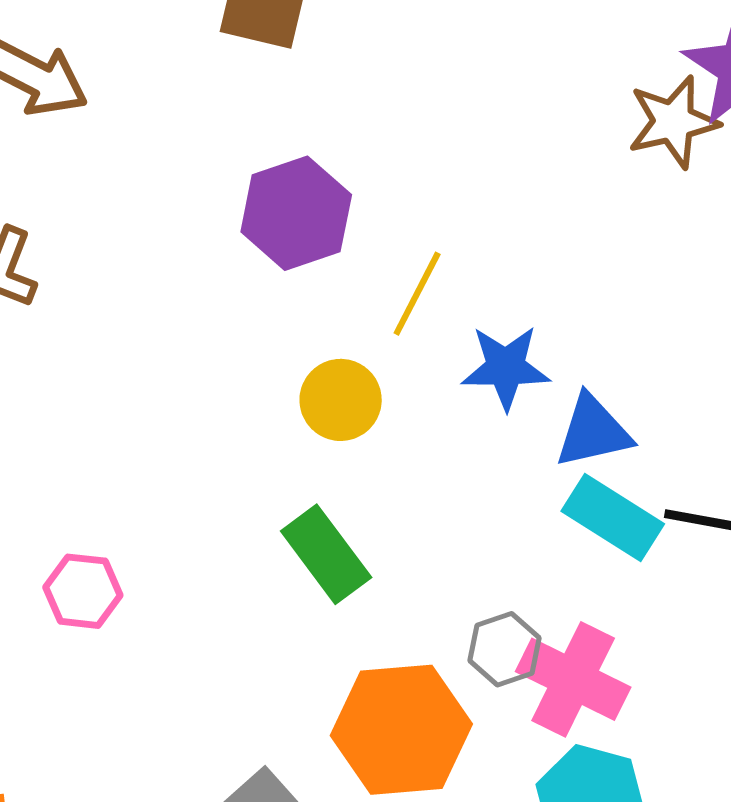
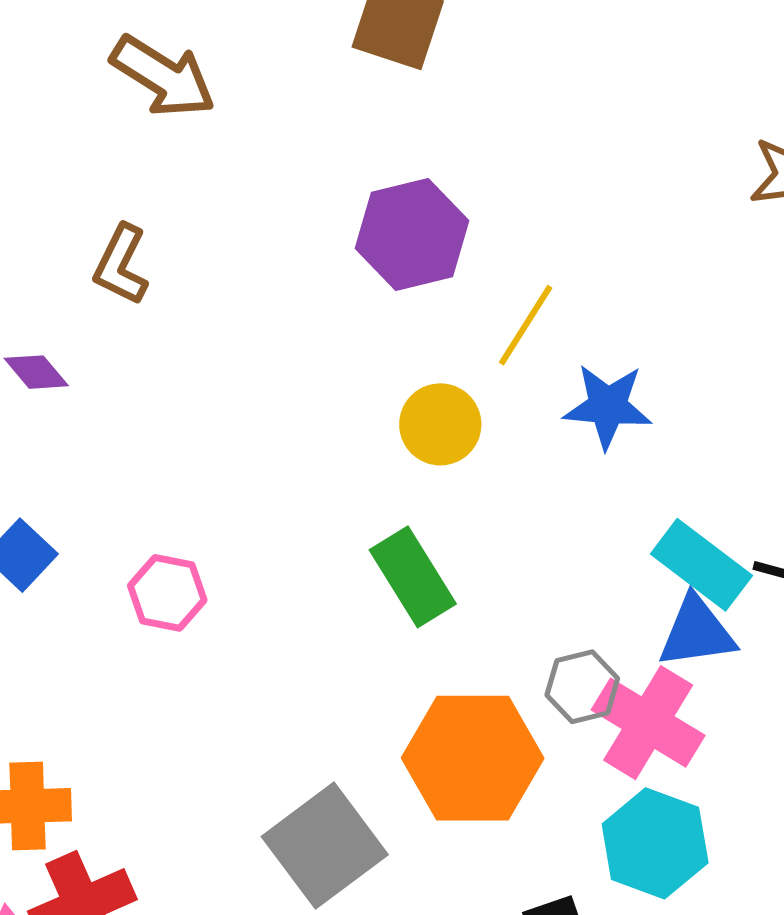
blue triangle: (593, 431) -> (697, 632), moved

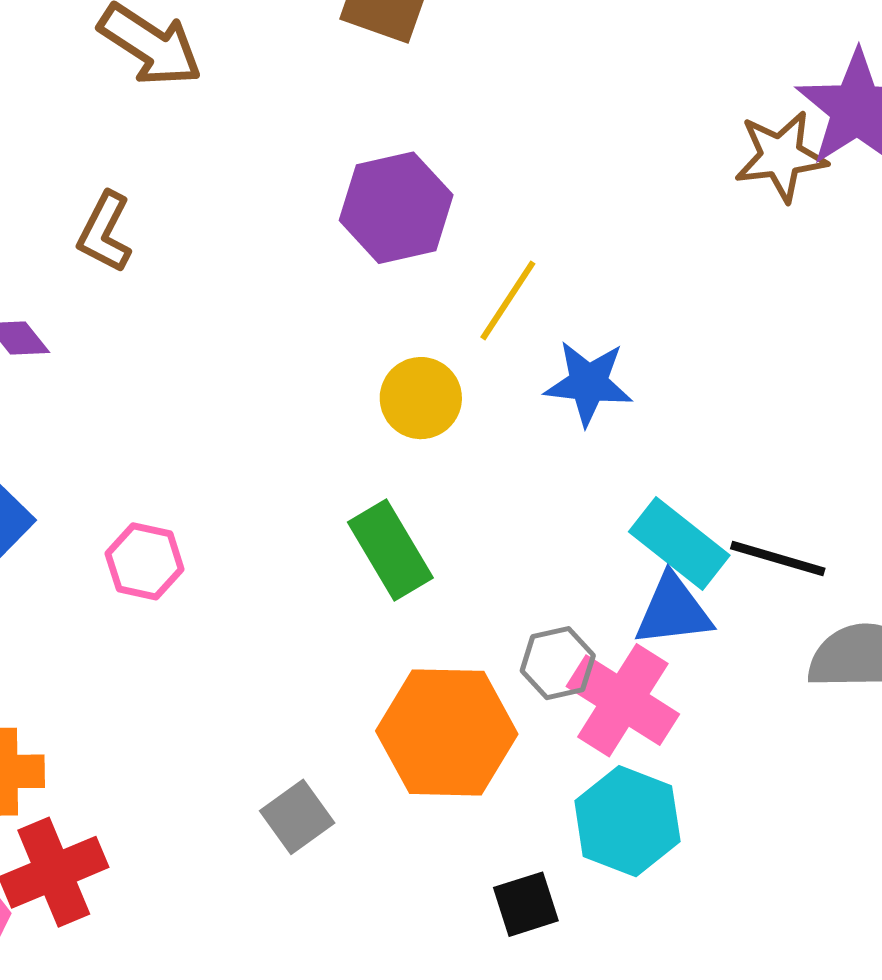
gray square: (325, 846) -> (297, 817), size x0.6

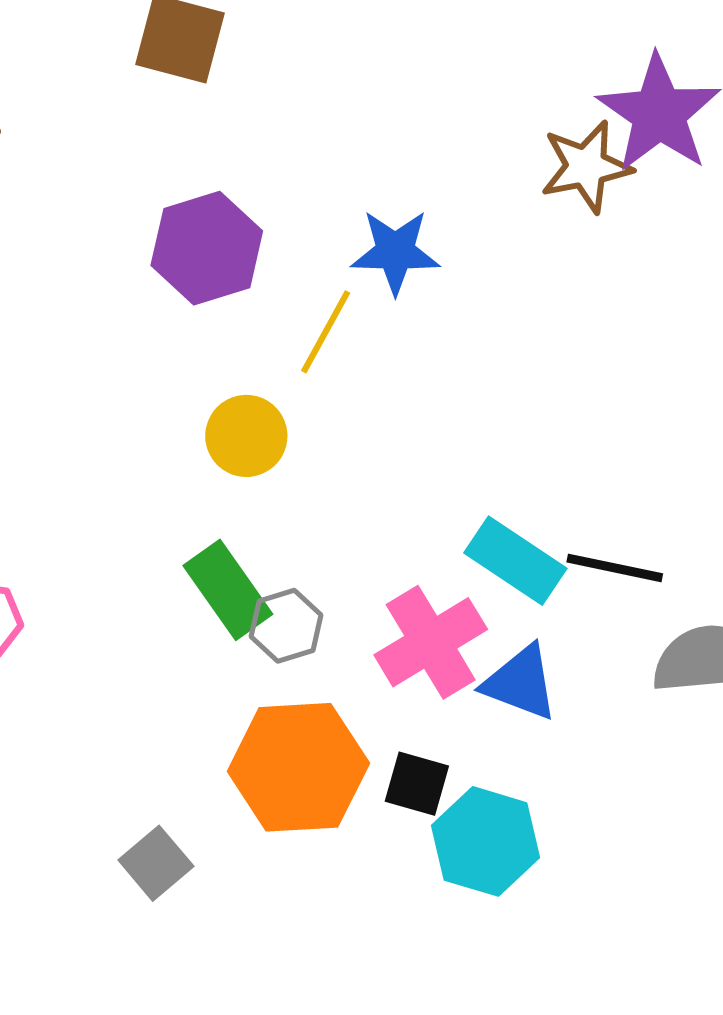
blue star: (588, 383) -> (395, 252), moved
blue triangle: (673, 611) -> (521, 683), moved, turned 32
gray hexagon: (558, 663) -> (286, 626), moved
pink cross: (623, 700) -> (431, 642), moved, turned 31
black square: (526, 904) -> (417, 784), moved, turned 38

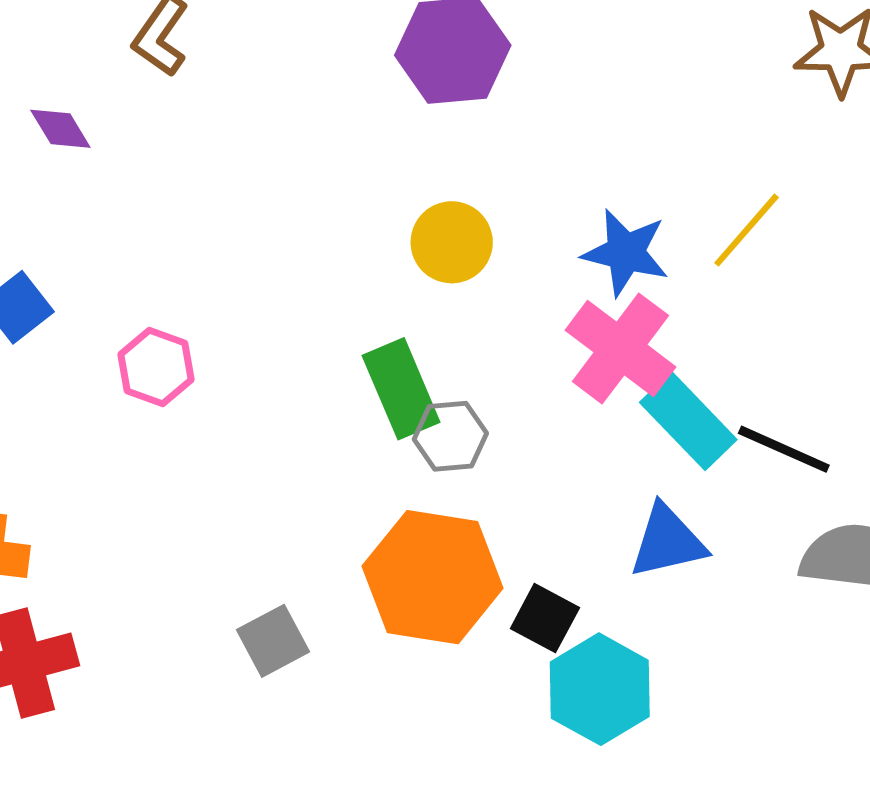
blue star: (395, 252) -> (626, 253), moved
yellow line: (326, 332) -> (747, 230), moved
pink cross: (431, 642) -> (620, 349), moved, turned -34
blue triangle: (521, 683) -> (668, 541), turned -46

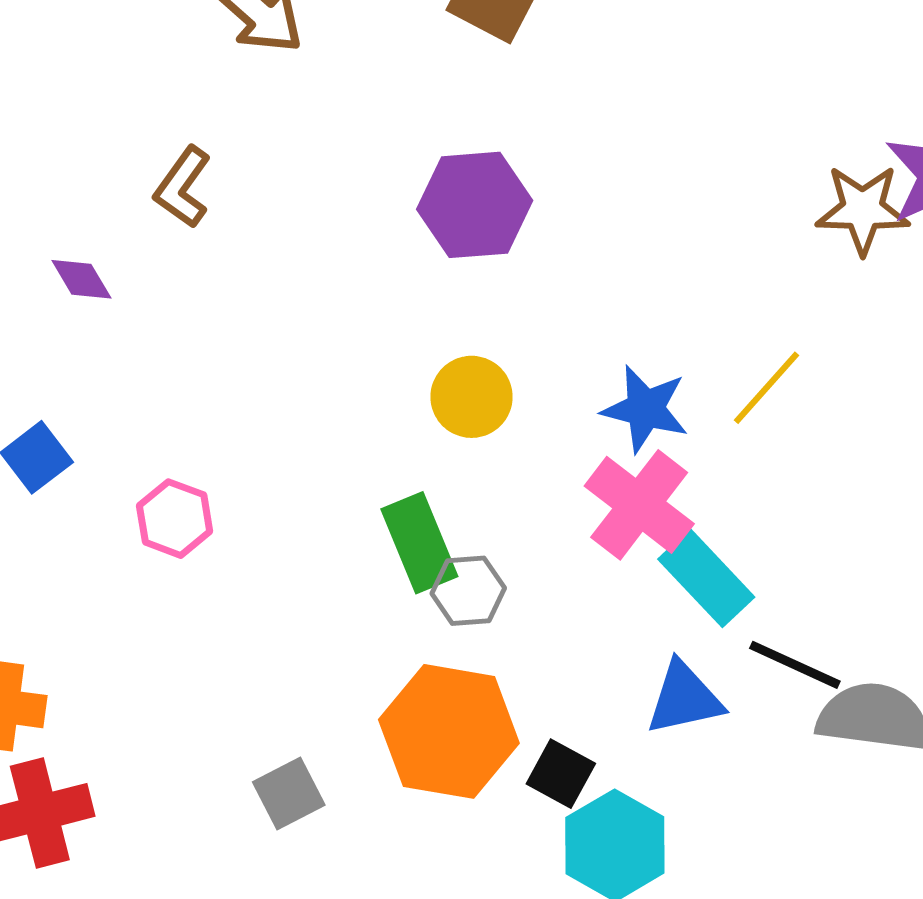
black line: (784, 449) -> (795, 665), moved

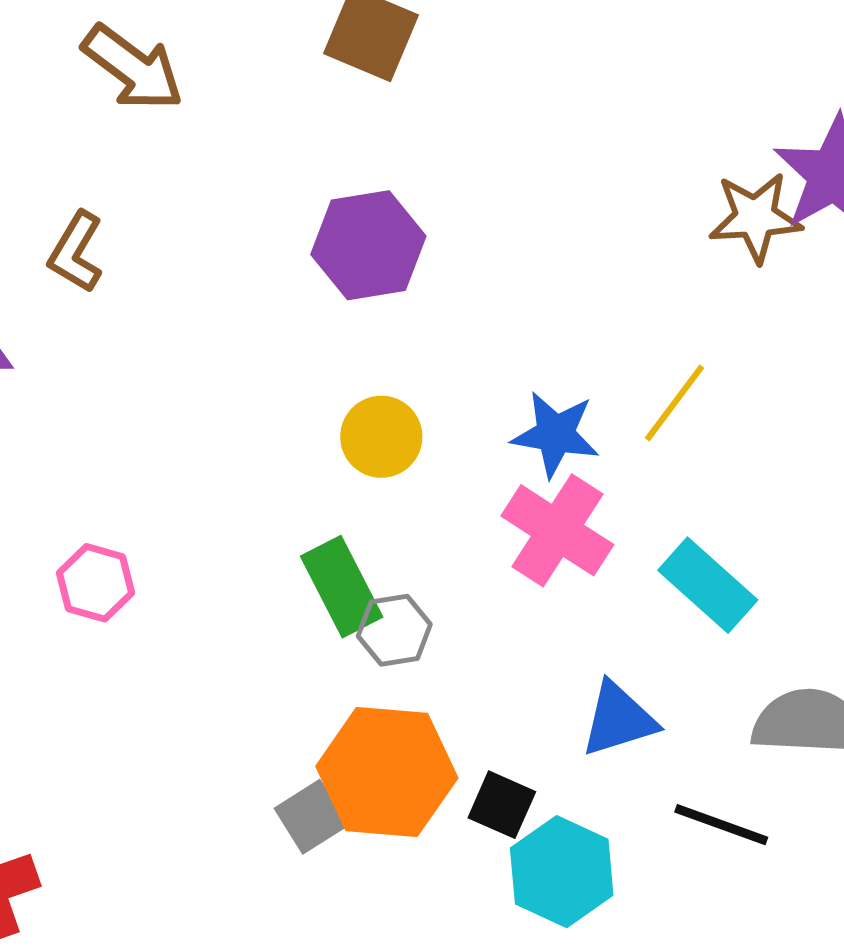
cyan rectangle: (706, 578) -> (708, 585), moved
black line: (795, 665) -> (721, 825), moved
gray square: (289, 793) -> (311, 817), moved

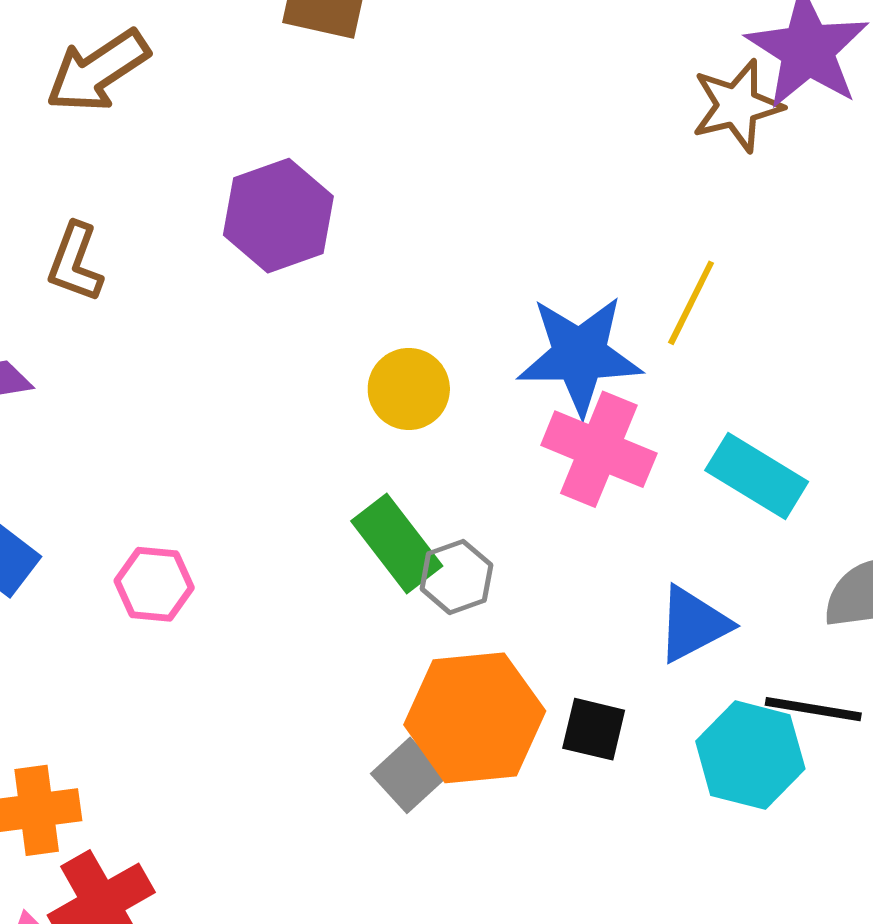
brown arrow: (133, 68) -> (98, 71), turned 120
purple hexagon: (368, 245) -> (278, 216), moved
blue star: (555, 434) -> (580, 355), size x1.4
cyan hexagon: (562, 872) -> (750, 755), moved

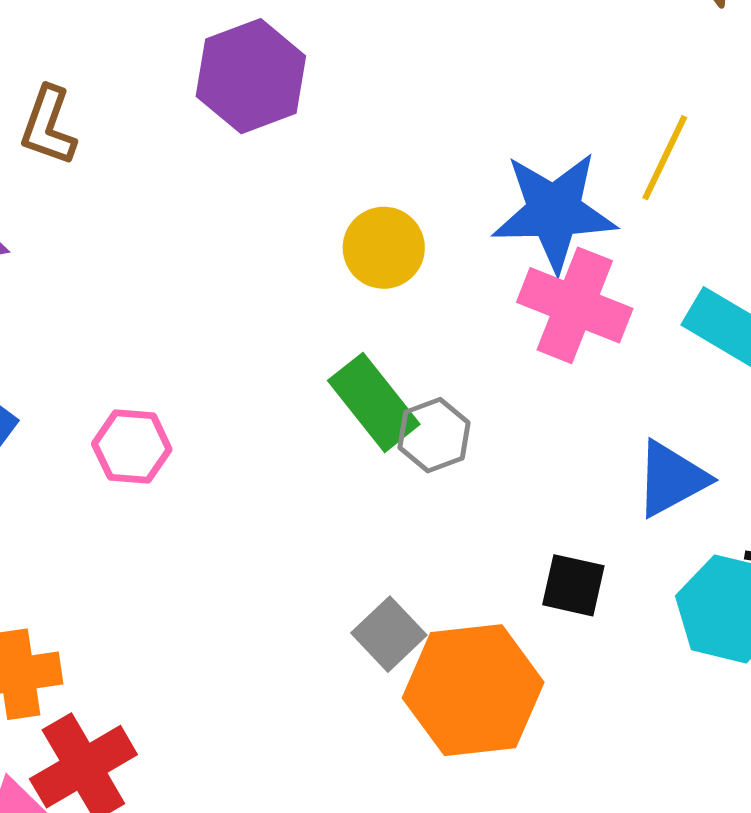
orange hexagon: (475, 718) -> (473, 690), moved

